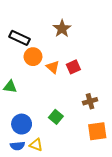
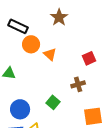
red square: (73, 67) -> (89, 58), moved
brown cross: (90, 101) -> (78, 84), moved

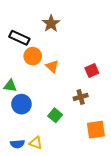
brown star: (59, 17) -> (51, 23), moved
blue circle: (20, 109) -> (21, 104), moved

